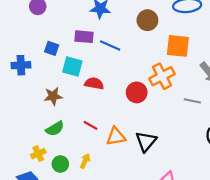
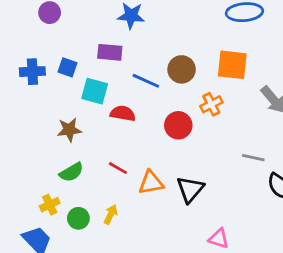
brown circle: (147, 20) -> (182, 69), moved
blue line: (110, 45) -> (146, 81), moved
blue cross: (21, 65) -> (32, 72), moved
orange cross: (162, 76) -> (211, 104), size x0.7
gray line: (192, 101) -> (253, 158), moved

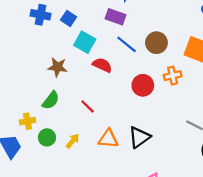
purple rectangle: (110, 52) -> (116, 17), moved
green semicircle: (71, 172) -> (51, 100), turned -36
orange triangle: (151, 183) -> (108, 139), moved

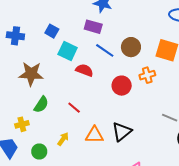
blue cross: (41, 15) -> (15, 36), moved
brown star: (58, 67) -> (31, 74), moved, size x1.4
green circle: (47, 137) -> (39, 151), moved

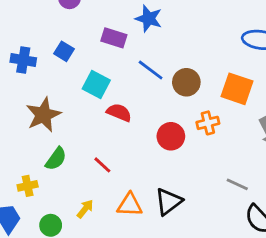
purple rectangle: (93, 27) -> (114, 38), moved
blue square: (52, 31) -> (64, 51), moved
blue line: (105, 50) -> (151, 70), moved
brown star: (31, 74) -> (43, 115), turned -30

